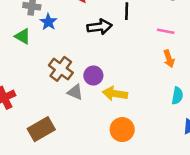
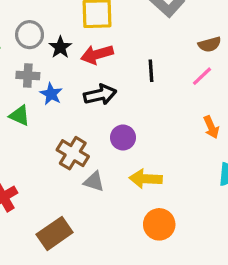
black arrow: (100, 27) -> (100, 95), moved
pink line: (166, 31) -> (202, 76), moved, turned -49
purple circle: (93, 76) -> (123, 138), moved

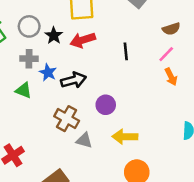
black arrow: (100, 95) -> (74, 80), moved
orange arrow: (211, 127) -> (171, 77), moved

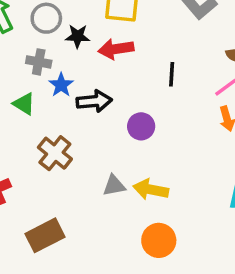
black star: (54, 36) -> (78, 36), turned 30
purple circle: (106, 105) -> (141, 126), moved
brown cross: (67, 119) -> (55, 153), moved
gray triangle: (84, 140) -> (114, 186), moved, turned -36

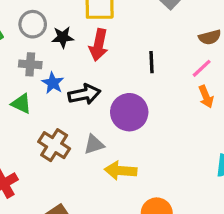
red arrow: (116, 49) -> (99, 45), turned -64
purple circle: (141, 126) -> (129, 112), size x1.5
gray triangle: (114, 186) -> (94, 144), moved
yellow arrow: (151, 190) -> (121, 171), moved

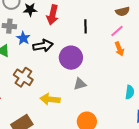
gray triangle: (94, 144) -> (80, 84), moved
yellow arrow: (121, 171) -> (50, 99), moved

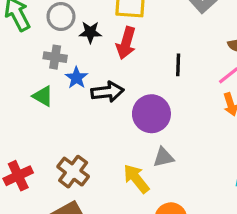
brown cross: (23, 77) -> (73, 172), moved
yellow arrow: (50, 99) -> (136, 179), moved, turned 42

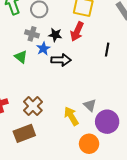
black star: (90, 32) -> (55, 35), moved
purple circle: (151, 114) -> (107, 122), moved
gray triangle: (163, 157) -> (90, 105), turned 48

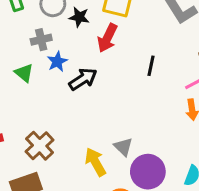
gray cross: (32, 34) -> (41, 40), turned -32
black star: (55, 35) -> (79, 17), moved
black arrow: (61, 60) -> (83, 79), turned -36

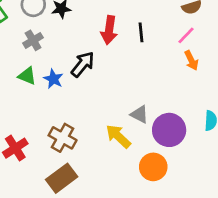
red arrow: (107, 38) -> (109, 30), moved
blue star: (57, 62) -> (53, 79), moved

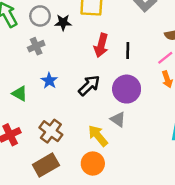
black arrow: (83, 64) -> (89, 85), moved
green triangle: (27, 76) -> (20, 94), moved
purple circle: (169, 130) -> (127, 89), moved
orange circle: (153, 167) -> (93, 164), moved

